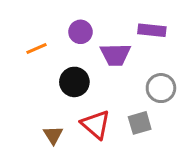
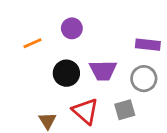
purple rectangle: (152, 30) -> (148, 45), moved
purple trapezoid: (115, 55) -> (103, 70), moved

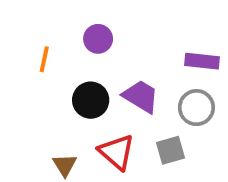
orange line: (32, 43) -> (44, 59), turned -54
purple trapezoid: (103, 70) -> (141, 96), turned -148

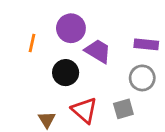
purple circle: (98, 39) -> (71, 28), size x1.4
purple trapezoid: (141, 96) -> (98, 51), moved

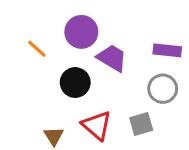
orange line: (32, 43) -> (37, 49), turned -60

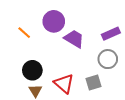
purple rectangle: (167, 50) -> (111, 34), turned -30
black circle: (75, 83) -> (32, 70), moved

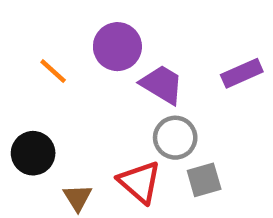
gray circle: (108, 59) -> (175, 138), moved
black circle: (32, 70) -> (33, 153), moved

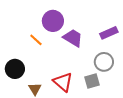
orange line: (53, 71) -> (36, 40), moved
gray circle: (175, 138) -> (104, 62), moved

